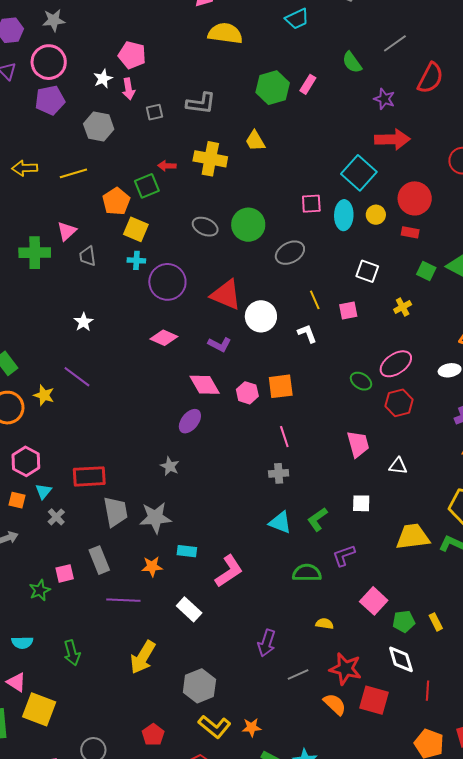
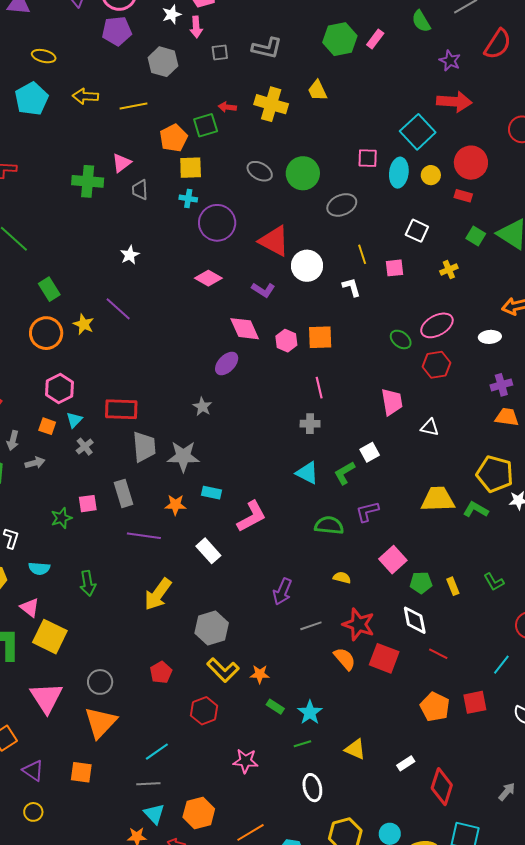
yellow square: (136, 229) -> (191, 168), turned -30
white square: (361, 503) -> (370, 452), moved, turned -36
red line: (427, 691) -> (438, 654), turned -72

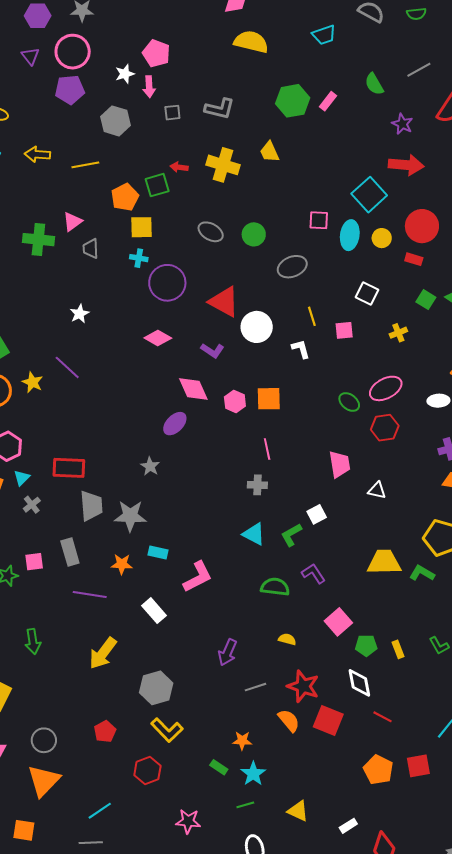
green circle: (303, 173) -> (254, 234), size x0.7
purple L-shape: (367, 512) -> (314, 574), turned 70
orange star: (260, 674) -> (242, 741), moved

